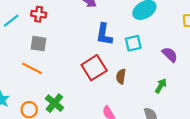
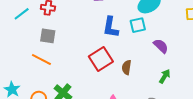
cyan square: (133, 43) -> (138, 25), moved
purple semicircle: (170, 55) -> (161, 46), moved

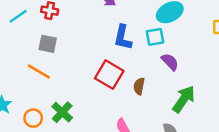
purple semicircle: (161, 46) -> (170, 62), moved
red square: (101, 59) -> (109, 75), turned -30
green arrow: (165, 76) -> (184, 99), size x1.6

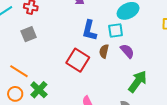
gray square: (48, 44) -> (29, 34), turned -35
orange line: (39, 72) -> (19, 71), moved
brown semicircle: (139, 86) -> (104, 51), moved

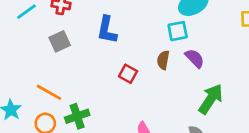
blue L-shape: (89, 30) -> (107, 30), moved
red square: (78, 60) -> (128, 74), size x0.6
green cross: (39, 90) -> (77, 116), turned 30

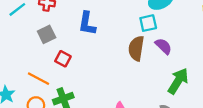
brown semicircle: (163, 60) -> (136, 48), size x1.5
red square: (128, 74) -> (63, 59), moved

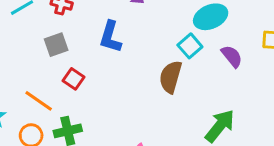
cyan square: (148, 23) -> (190, 46), turned -36
purple semicircle: (163, 46) -> (232, 56), moved

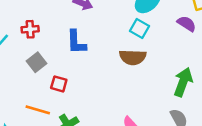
purple semicircle: (232, 56) -> (187, 24), moved
brown semicircle: (171, 77) -> (133, 57), turned -85

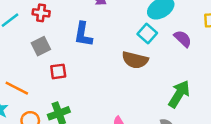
purple semicircle: (187, 24) -> (183, 39), moved
red square: (59, 84) -> (58, 71), turned -35
orange line: (38, 110) -> (17, 88), moved

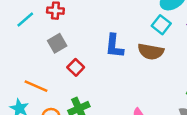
blue L-shape: (83, 34) -> (114, 46), moved
red square: (58, 71) -> (76, 67), turned -35

